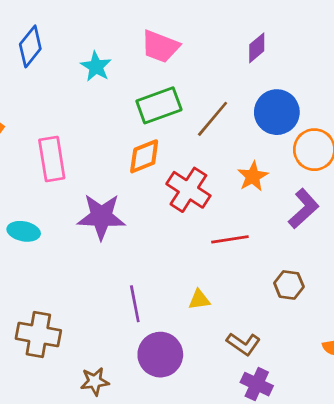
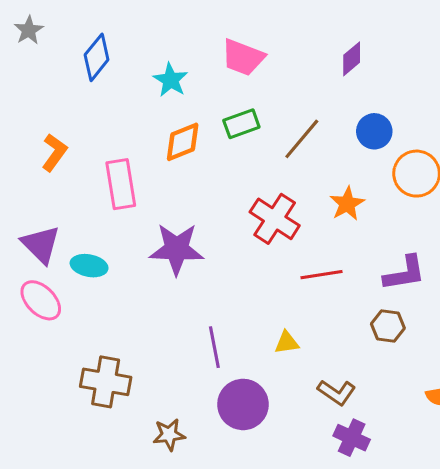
green rectangle: (159, 105) -> (241, 124), size x0.7
blue circle: (277, 112) -> (374, 131), size x0.7
orange diamond: (144, 156) -> (183, 142), moved
purple L-shape: (304, 209) -> (404, 273), moved, turned 33

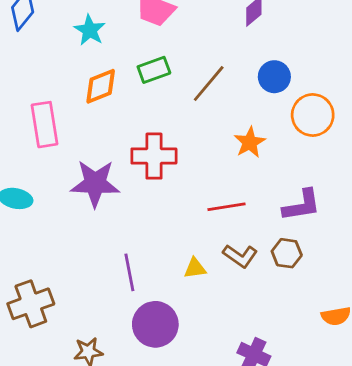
red cross: (275, 219) -> (154, 156), moved, turned -33
brown cross: (106, 382) -> (31, 304), turned -30
brown L-shape: (337, 392) -> (240, 256), moved

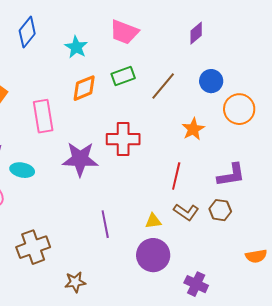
red line: (226, 207) -> (176, 176), turned -68
purple circle: (155, 324) -> (153, 255), moved

